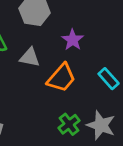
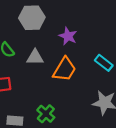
green cross: (69, 124) -> (46, 114), moved

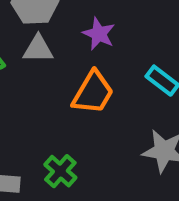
gray triangle: (35, 57) -> (38, 49), moved

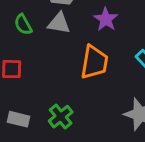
orange trapezoid: (93, 93) -> (94, 62), turned -30

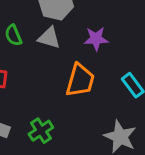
purple star: (106, 19) -> (96, 39), turned 30

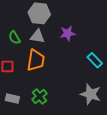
orange trapezoid: (80, 80) -> (36, 60), moved

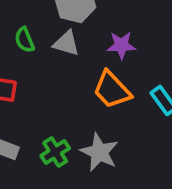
orange trapezoid: (36, 60) -> (112, 90), moved, turned 120
gray star: (91, 94) -> (99, 152), moved

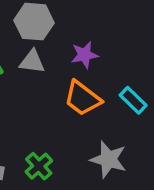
gray star: (99, 152) -> (108, 159), moved

